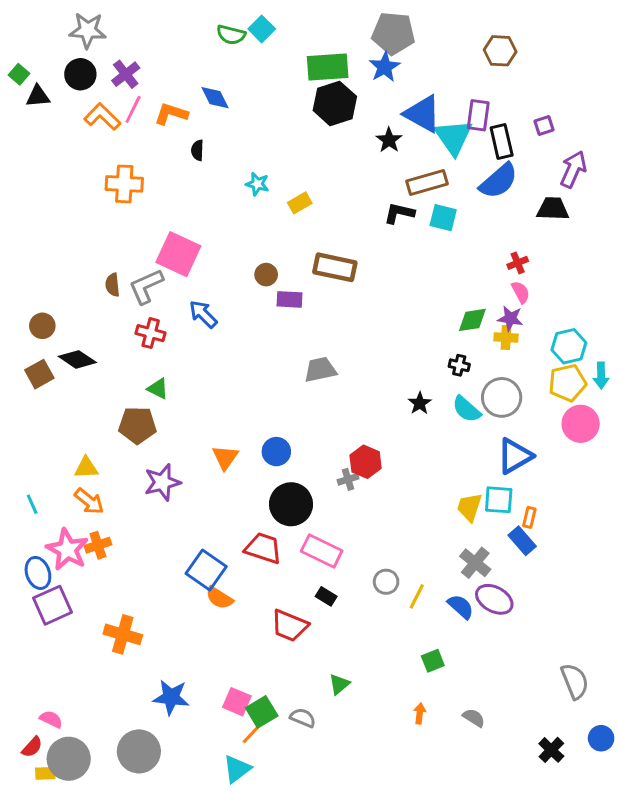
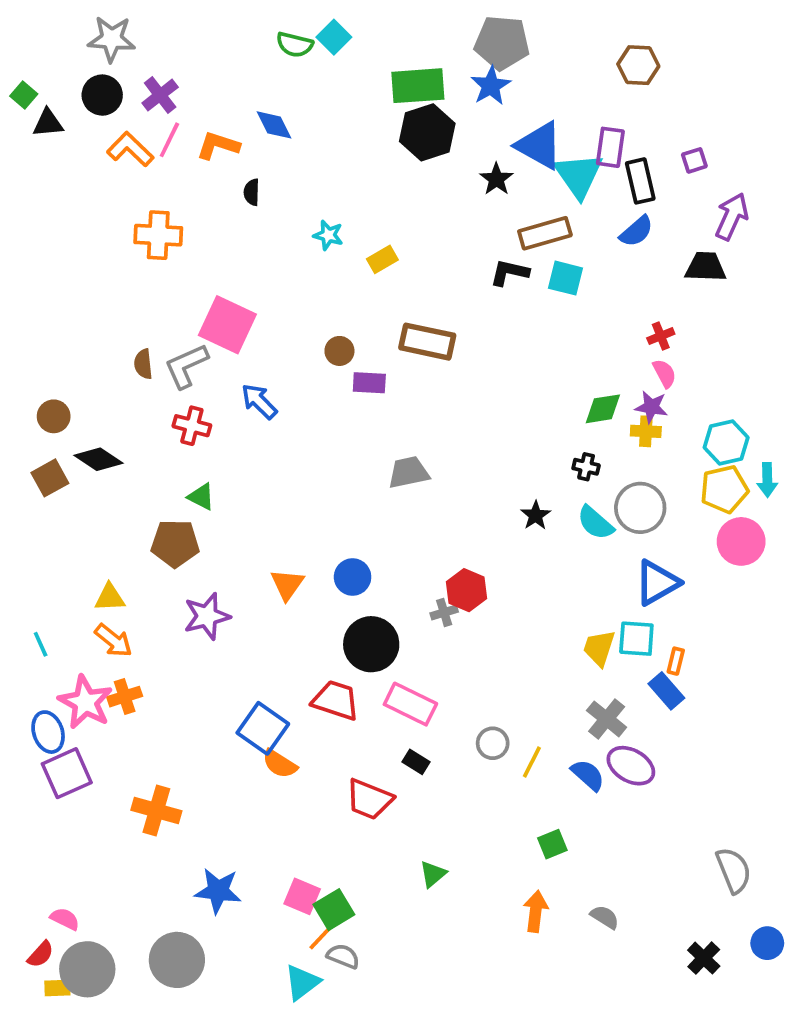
blue semicircle: (499, 181) -> (636, 231), size x0.7
orange arrow: (420, 713) -> (536, 911), size x1.5
gray semicircle: (303, 718) -> (343, 956), moved

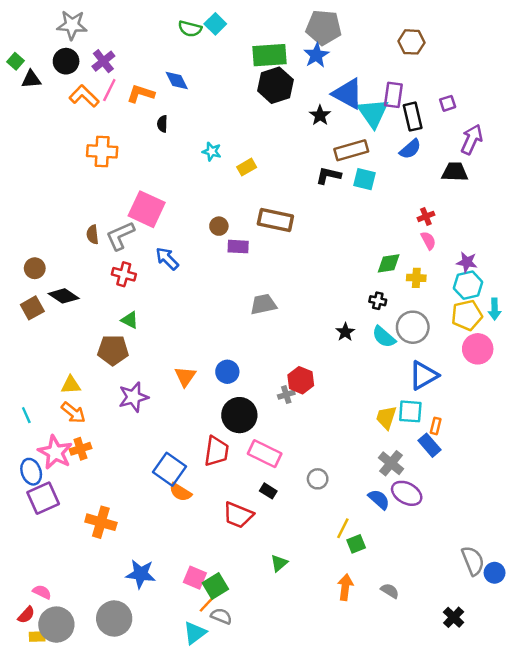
purple star: (651, 407) -> (467, 262), moved
red trapezoid: (336, 700) -> (216, 451), turned 80
yellow line: (532, 762) -> (343, 528), moved
blue circle: (767, 943) -> (495, 573), moved

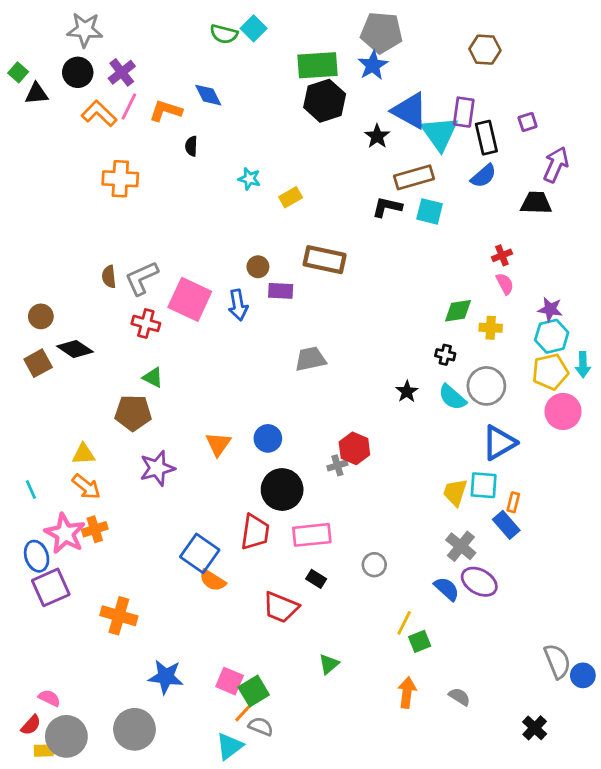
pink square: (147, 209) -> (190, 299), moved
blue arrow: (167, 259) -> (238, 305), moved, turned -145
pink rectangle: (265, 454) -> (312, 535), turned -32

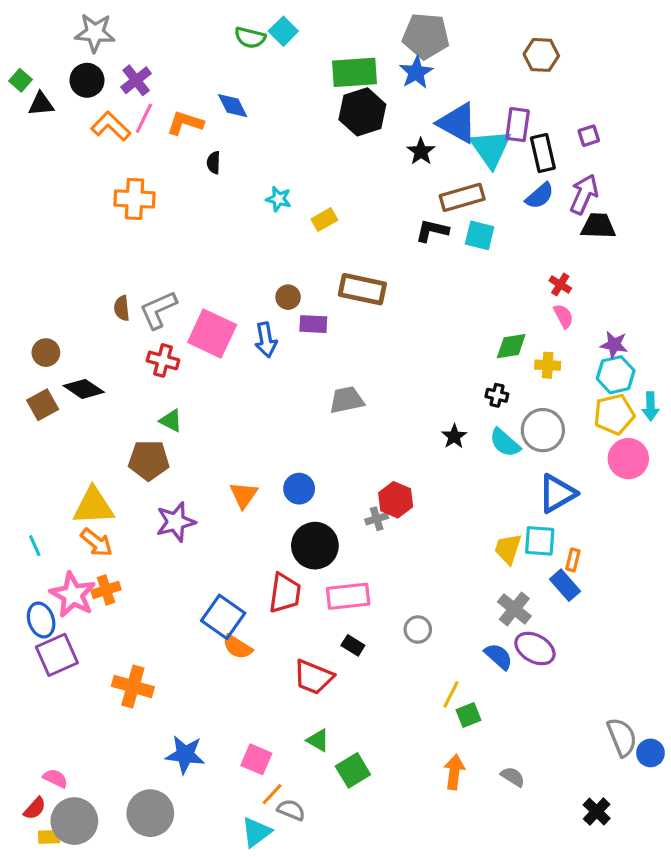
purple arrow: (556, 165) -> (584, 194), moved
red cross: (502, 255) -> (560, 284), turned -36
yellow triangle: (83, 454) -> (93, 506), size x1.6
green triangle: (329, 664) -> (318, 740), moved, turned -50
green square: (254, 691) -> (353, 770), moved

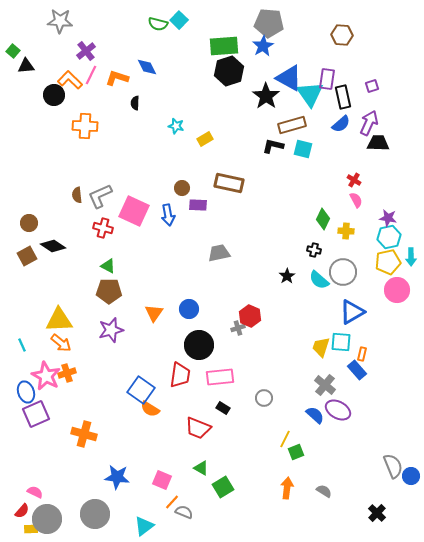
black circle: (87, 80) -> (54, 95), moved
black star: (421, 152) -> (266, 96), size x1.5
green diamond: (511, 346) -> (323, 219), turned -55
brown pentagon: (149, 460) -> (109, 291), moved
cyan triangle: (256, 832) -> (144, 526), moved

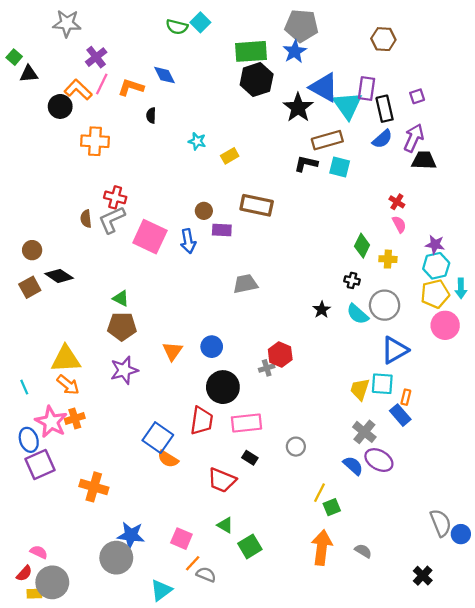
red cross: (103, 228) -> (115, 197), moved
orange arrow: (287, 488) -> (322, 548), size x1.4
gray circle: (95, 514) -> (116, 558), moved

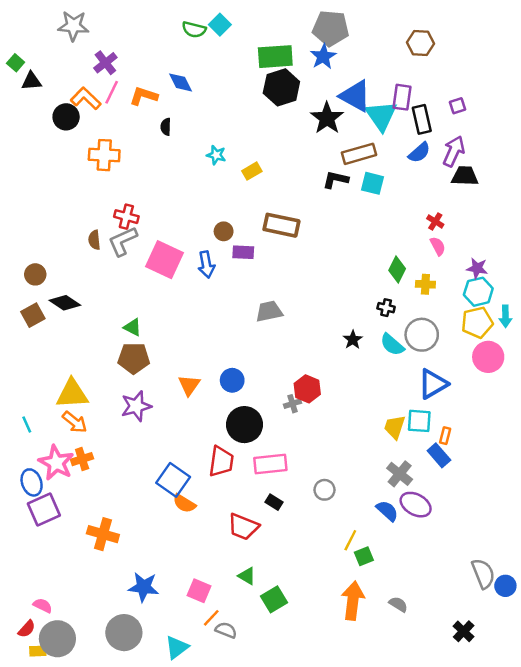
gray circle: (116, 558) -> (124, 633), moved

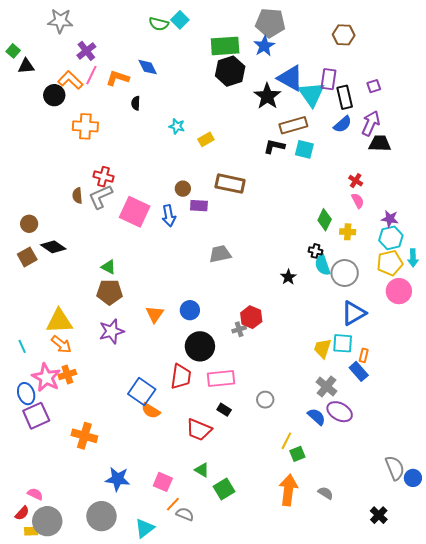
cyan semicircle: (392, 345) -> (323, 265), moved, turned 30

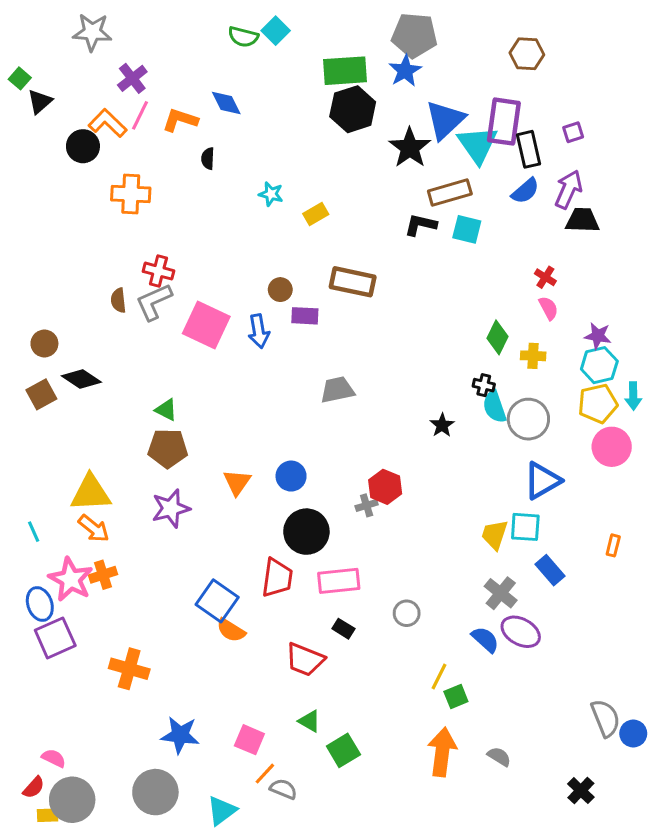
black triangle: (26, 66) -> (40, 102), turned -36
blue triangle: (290, 78) -> (445, 120), turned 48
purple rectangle: (329, 79) -> (504, 122), size x1.4
orange rectangle: (364, 355) -> (613, 545), moved

